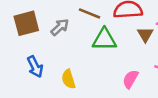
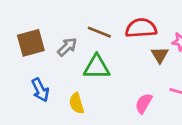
green triangle: (104, 39) -> (97, 67), moved

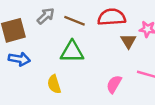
gray arrow: (67, 47) -> (46, 16), moved
blue arrow: (40, 90) -> (19, 59), moved, turned -54

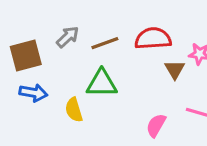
brown line: (74, 21) -> (105, 43), turned -42
yellow semicircle: (54, 84) -> (74, 110), moved

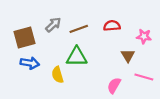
red semicircle: (153, 38) -> (112, 26), size x0.7
brown triangle: (175, 69) -> (128, 56), moved

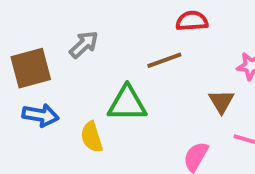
red semicircle: (112, 26) -> (192, 21), moved
brown line: (79, 29) -> (164, 60), moved

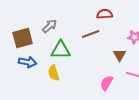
green triangle: (127, 103) -> (61, 50), moved

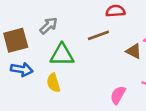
brown triangle: (120, 55) -> (134, 51), moved, turned -32

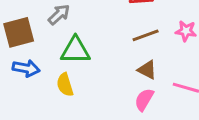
brown line: (98, 35) -> (146, 35), moved
brown triangle: (134, 51) -> (147, 70), moved

